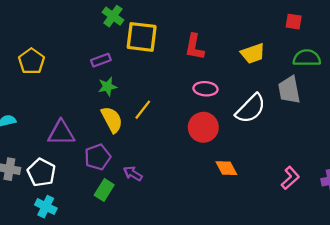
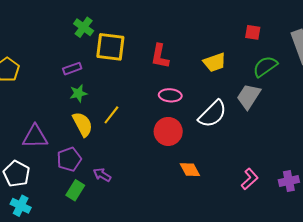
green semicircle: (307, 58) -> (265, 66), turned -35
gray trapezoid: (289, 90) -> (249, 96), turned 44

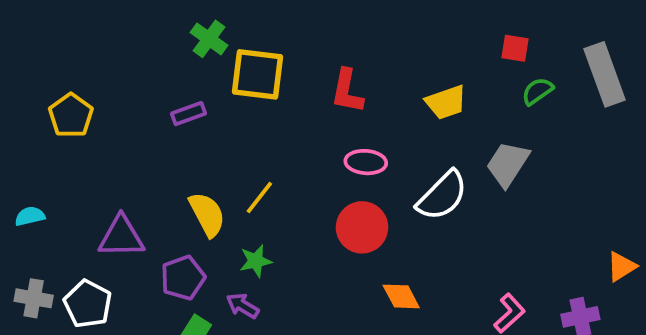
green semicircle: (265, 66) -> (537, 91), moved, size x0.7
green star: (78, 93) -> (256, 261), moved

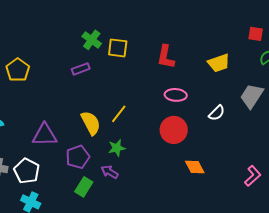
green cross: (209, 39) -> (92, 40), moved
yellow square: (258, 74) -> (118, 48), size x0.7
white semicircle: (442, 196) -> (217, 113), size x0.6

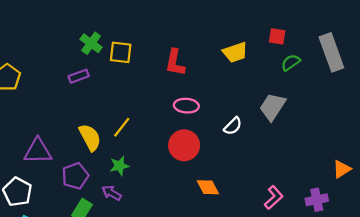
yellow trapezoid: (219, 63) -> (235, 52), moved

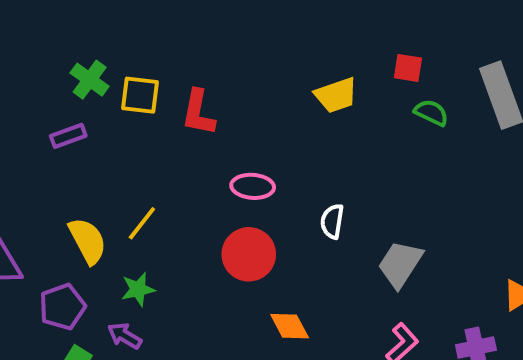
red L-shape: (175, 63) -> (198, 113), moved
green semicircle: (291, 63) -> (431, 113), turned 60
gray trapezoid: (273, 107) -> (400, 264), moved
white semicircle: (233, 126) -> (332, 221), turned 144

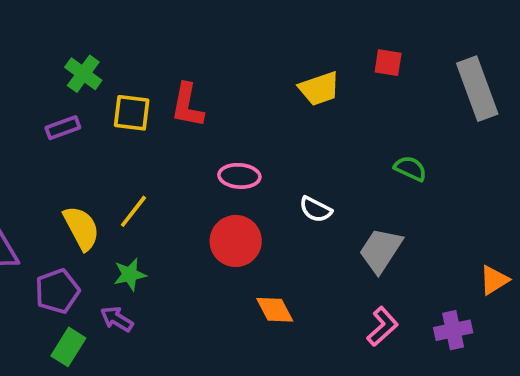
yellow square: (140, 95) -> (132, 113), moved
green semicircle: (431, 113) -> (410, 169), moved
white semicircle: (332, 221) -> (316, 209), turned -72

